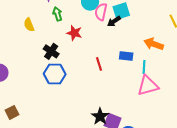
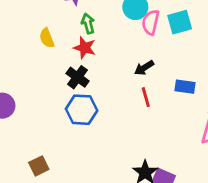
black arrow: (114, 21) -> (144, 68), moved
red star: (74, 33) -> (85, 48), moved
brown square: (12, 112) -> (39, 166), moved

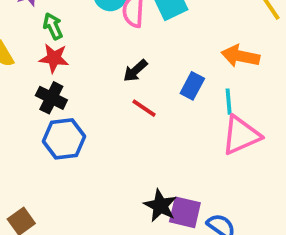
blue rectangle: (185, 87) -> (192, 86), turned -60
red line: (146, 97) -> (144, 108), turned -30

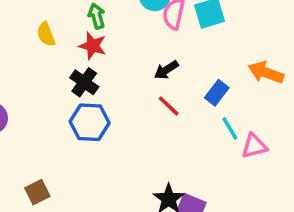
cyan line: (229, 102) -> (230, 128), moved, turned -35
pink triangle: (241, 135) -> (254, 146), size x0.7

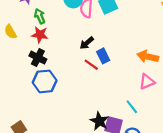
orange arrow: (266, 73) -> (148, 57), moved
blue rectangle: (217, 93) -> (103, 56), moved, turned -56
cyan line: (230, 128) -> (132, 107), moved

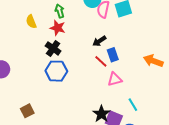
pink triangle: (147, 82) -> (115, 79), moved

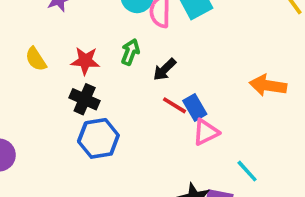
green arrow: (60, 11) -> (130, 52), moved, turned 48
blue rectangle: (113, 55) -> (195, 107), moved

